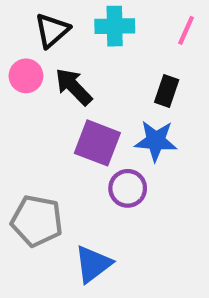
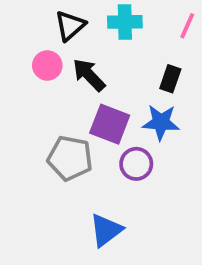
gray pentagon: (37, 221) -> (70, 158), moved

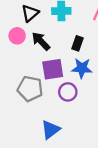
black rectangle: (170, 79) -> (78, 43), moved
purple square: (110, 124) -> (53, 69), turned -30

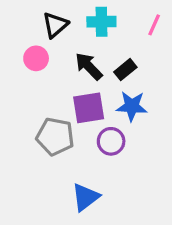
black arrow: (41, 41) -> (89, 66), moved
black rectangle: (78, 43) -> (125, 70), turned 32

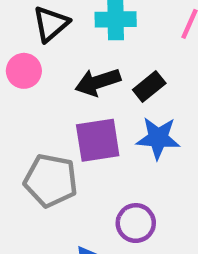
black arrow: (89, 66) -> (98, 82), turned -64
purple circle: (111, 141) -> (136, 223), moved

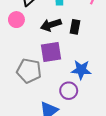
black rectangle: (149, 87) -> (75, 27), turned -40
blue star: (158, 138) -> (81, 70), moved

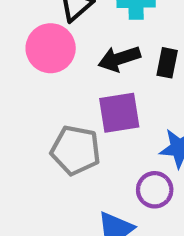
pink circle: (16, 20) -> (51, 48), size x1.5

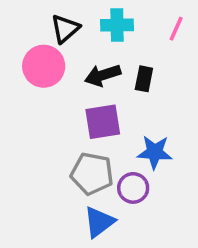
gray pentagon: (76, 150) -> (92, 174), moved

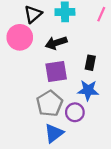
black rectangle: (144, 79) -> (90, 63), moved
gray pentagon: (92, 174) -> (50, 103), turned 30

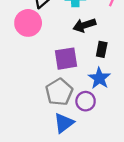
black arrow: (56, 43) -> (84, 25), moved
blue star: (88, 90) -> (99, 78), turned 30

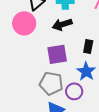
black arrow: (84, 25) -> (62, 24), moved
gray pentagon: (59, 92) -> (51, 83), turned -30

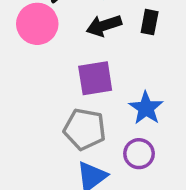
black rectangle: (88, 46) -> (150, 22), moved
purple circle: (74, 91) -> (139, 154), moved

